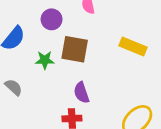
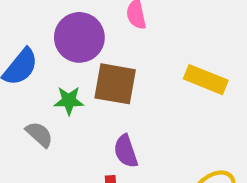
purple circle: (52, 19) -> (79, 37), size x1.5
gray semicircle: (14, 87) -> (39, 134), moved

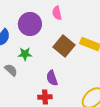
brown square: (115, 84) -> (64, 46), moved, turned 30

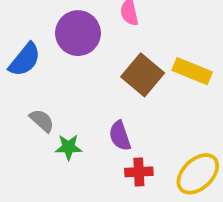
green star: (25, 54) -> (68, 147), moved
red cross: (45, 97) -> (139, 172), moved

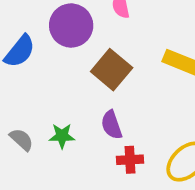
brown square: (143, 75) -> (112, 70), moved
gray semicircle: (42, 121) -> (21, 140), moved

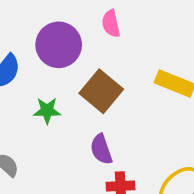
green star: (62, 136) -> (47, 111), moved

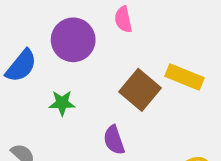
brown square: (101, 91) -> (140, 90), moved

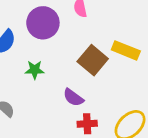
purple semicircle: (114, 140) -> (73, 97), turned -35

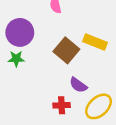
purple circle: (43, 23) -> (20, 32), moved
purple semicircle: (73, 97) -> (78, 85), moved

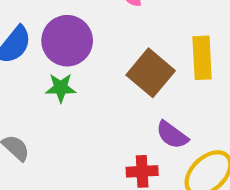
yellow rectangle: (95, 42) -> (202, 58), turned 65

